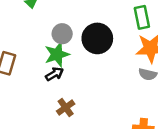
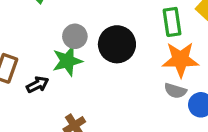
black arrow: (54, 74) -> (38, 85), moved

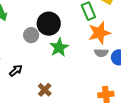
black circle: (117, 44) -> (49, 24), moved
green star: (67, 61) -> (59, 47), moved

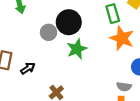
orange star: (99, 33) -> (122, 38), turned 30
gray semicircle: (101, 53) -> (124, 87), moved

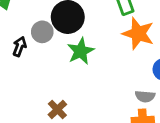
black arrow: (28, 68) -> (20, 47), moved, turned -32

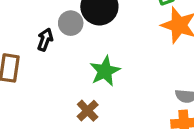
green star: (81, 51) -> (105, 71), moved

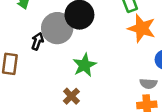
gray circle: (71, 23) -> (57, 28), size x1.6

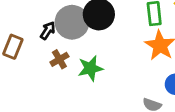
brown cross: (71, 96) -> (59, 59), moved

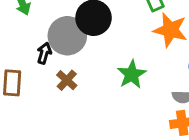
green star: (90, 68) -> (132, 74), moved

